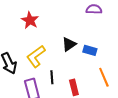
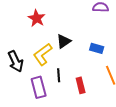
black triangle: (69, 44) -> (64, 41), moved

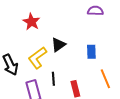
blue rectangle: (97, 48) -> (91, 52), turned 72

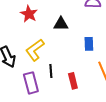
black triangle: (58, 45) -> (61, 24), moved, turned 35

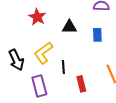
blue rectangle: (89, 44) -> (97, 35), moved
black line: (51, 71) -> (63, 67), moved

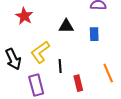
red star: (37, 17) -> (24, 16), moved

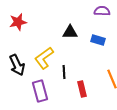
red star: (24, 16) -> (18, 22), moved, turned 30
blue rectangle: (94, 34) -> (98, 40), turned -72

